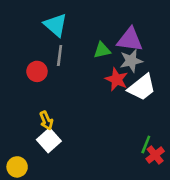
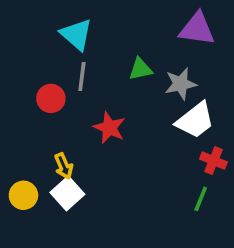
purple triangle: (130, 40) -> (197, 29), moved
red star: (117, 79) -> (109, 128), moved
red cross: (155, 155) -> (213, 161), moved, turned -30
yellow circle: (17, 167) -> (23, 195), moved

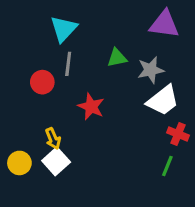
cyan triangle: (76, 34) -> (64, 29), turned 32

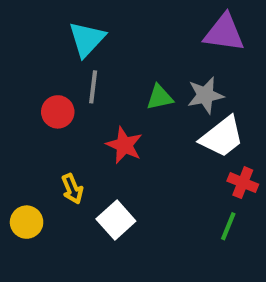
green triangle: (117, 58) -> (160, 97), moved
white square: (56, 161) -> (116, 220), moved

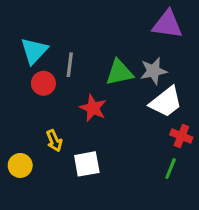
cyan triangle: (87, 39) -> (34, 51), moved
green triangle: (160, 97) -> (119, 72), size x1.4
white square: (116, 220) -> (87, 164), turned 32

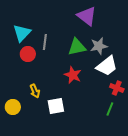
purple triangle: (167, 24) -> (87, 16), moved, turned 30
red star: (93, 108) -> (73, 75), moved

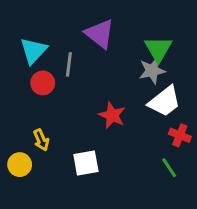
purple triangle: (87, 16) -> (100, 34), moved
green triangle: (77, 47) -> (158, 49), moved, turned -48
yellow arrow: (35, 91) -> (41, 140), moved
green line: (110, 109) -> (169, 168), turned -56

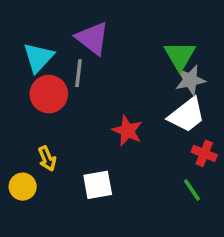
purple triangle: (100, 34) -> (92, 38), moved
gray star: (152, 71) -> (190, 80), moved
red circle: (43, 83) -> (49, 94), size x1.4

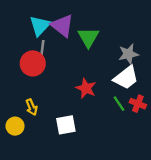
green triangle: (180, 56) -> (88, 37), moved
cyan triangle: (38, 57) -> (40, 26), moved
gray line: (78, 73) -> (42, 49), moved
green line: (192, 190) -> (119, 104), moved

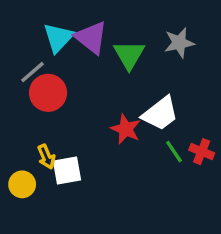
gray line: (42, 49) -> (32, 72), moved, turned 42
gray star: (128, 54) -> (179, 43), moved
white trapezoid: (126, 78) -> (160, 114), moved
white square: (66, 125) -> (67, 171), moved

